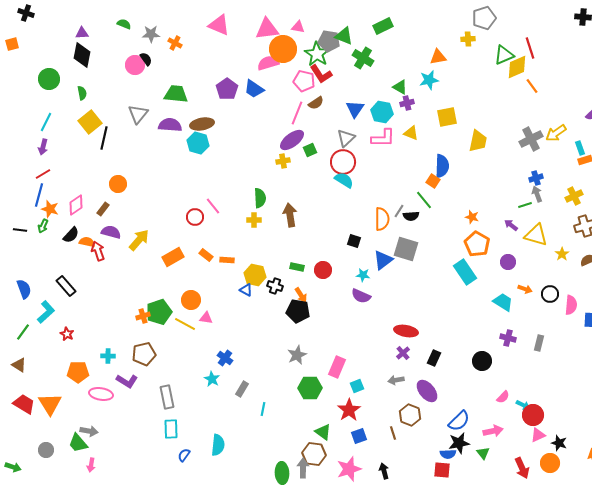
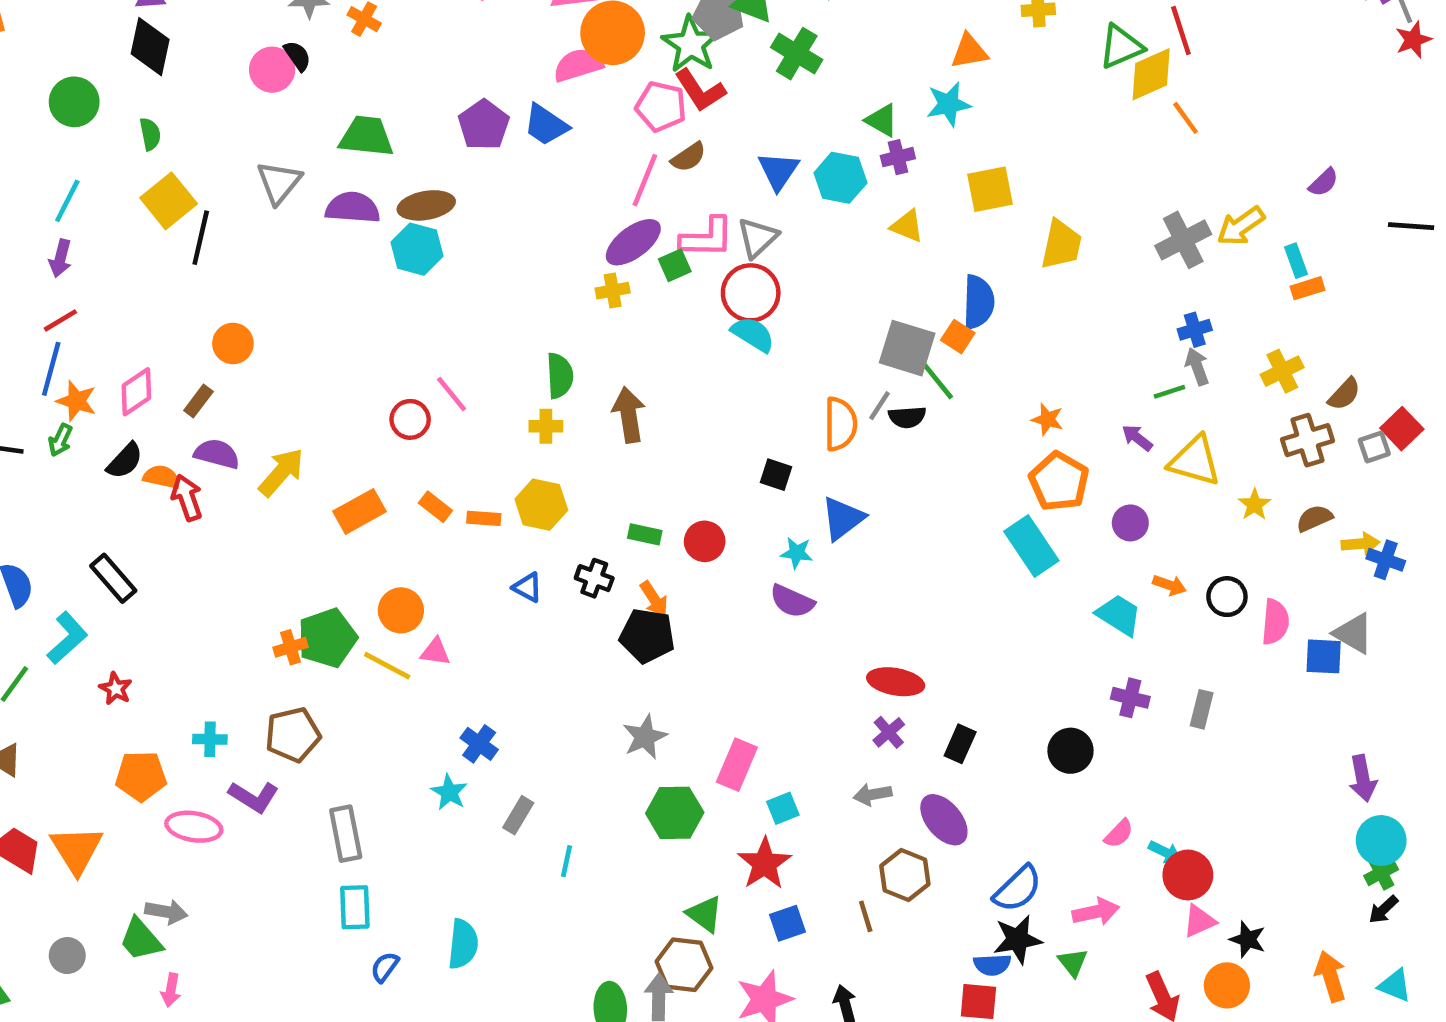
pink L-shape: (383, 138) -> (707, 238), moved
gray square: (406, 249) -> (907, 348), moved
yellow hexagon: (255, 275) -> (541, 505), moved

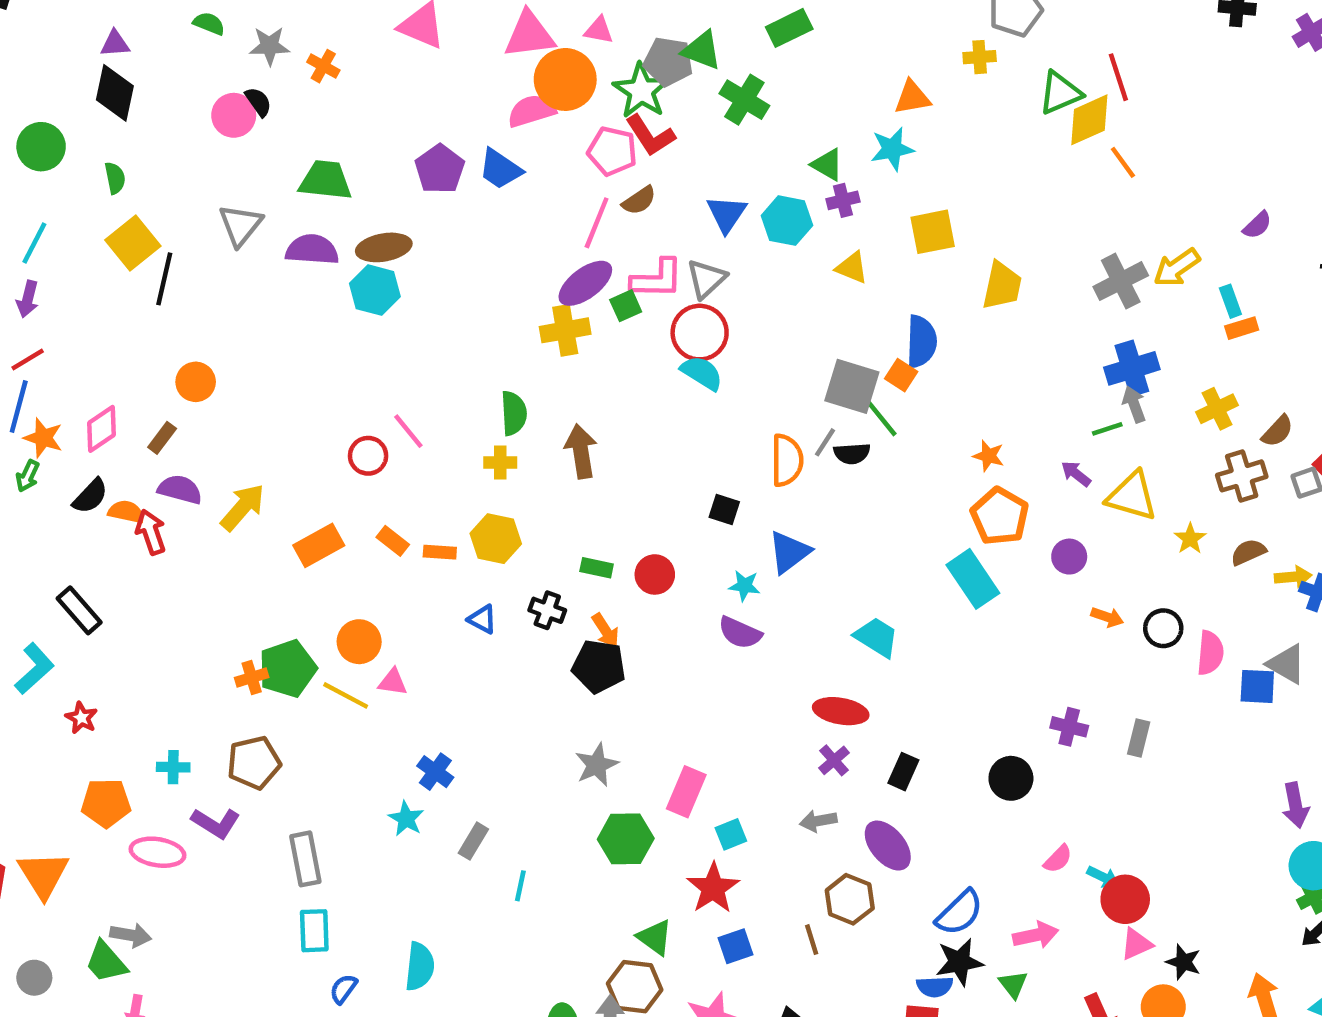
yellow cross: (613, 291) -> (565, 330), size x1.5
blue cross: (1195, 330) -> (1132, 368), size x1.6
cyan trapezoid: (1119, 615) -> (877, 637), moved

